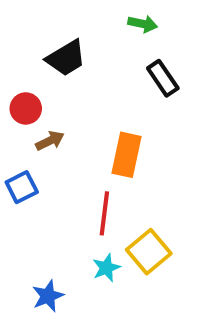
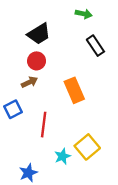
red circle: (26, 108) -> (37, 61), moved
orange rectangle: (127, 155) -> (74, 90), turned -35
red line: (104, 213) -> (44, 125), moved

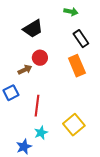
red circle: (37, 61) -> (40, 58), moved
orange rectangle: (74, 90) -> (77, 66), moved
cyan star: (62, 156) -> (41, 133), moved

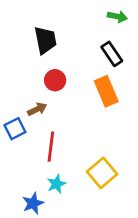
green arrow: (71, 12) -> (117, 17), moved
black trapezoid: (33, 29) -> (45, 40), turned -70
brown arrow: (25, 70) -> (37, 109), moved

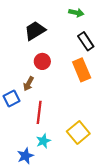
green arrow: (117, 17) -> (76, 13), moved
black trapezoid: (45, 40) -> (35, 31), turned -110
brown arrow: (37, 109) -> (29, 84), turned 144

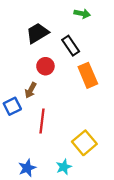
black rectangle: (86, 41) -> (71, 46), moved
cyan star: (43, 141) -> (64, 167), moved

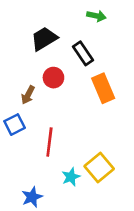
brown arrow: (31, 90) -> (28, 95), moved
cyan star: (64, 167) -> (71, 177), moved

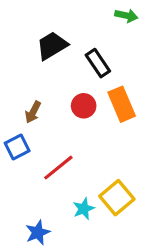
green arrow: (96, 16) -> (126, 16), moved
red circle: (53, 78) -> (84, 106), moved
red line: (49, 142) -> (58, 168), turned 44

